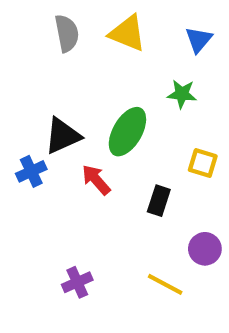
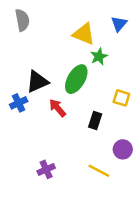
gray semicircle: (67, 33) -> (22, 20), moved
yellow triangle: (127, 33) -> (84, 34), moved
green star: (182, 94) -> (99, 56), moved, turned -30

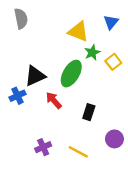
yellow square: (121, 98) -> (113, 62), moved, turned 35
purple cross: (46, 169) -> (43, 147), moved
yellow line: (99, 171) -> (78, 152), moved

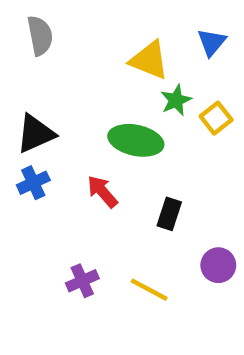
green ellipse: (71, 74) -> (136, 140), turned 72
black triangle: (35, 76) -> (36, 134), moved

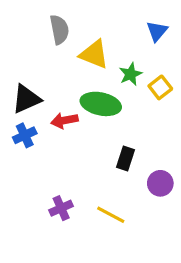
gray semicircle: (40, 36) -> (59, 30), moved
yellow triangle: (149, 60) -> (94, 54), moved
red arrow: (102, 192) -> (64, 120), moved, turned -60
purple circle: (218, 265) -> (160, 183), moved

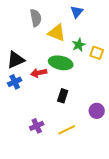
blue triangle: (157, 31) -> (77, 12), moved
yellow square: (160, 87) -> (97, 53), turned -32
black rectangle: (126, 159) -> (63, 96), moved
yellow line: (111, 215) -> (67, 130), turned -54

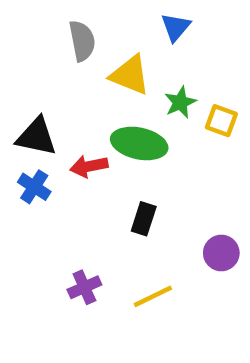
black triangle: (16, 60) -> (36, 137), turned 36
blue cross: (15, 82) -> (34, 187), turned -32

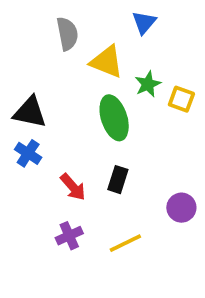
green ellipse: (139, 143) -> (114, 118), turned 60
red arrow: (89, 166) -> (73, 187), moved, turned -120

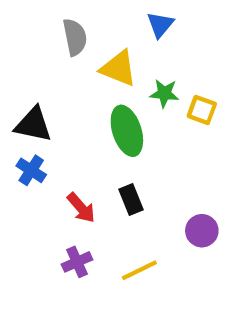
green star: (148, 84) -> (164, 93), turned 30
black rectangle: (118, 180) -> (131, 199), turned -40

